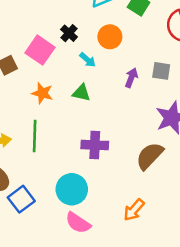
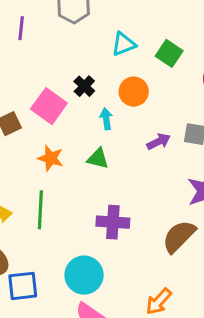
cyan arrow: (88, 60) -> (106, 119), turned -140
purple arrow: (131, 78) -> (159, 142), turned 42
blue square: (21, 199) -> (23, 286), turned 30

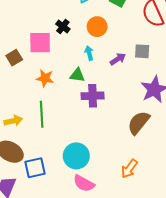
pink square: (49, 106) -> (40, 43), turned -30
cyan arrow: (106, 119) -> (89, 53), moved
purple cross: (113, 222) -> (93, 96), moved

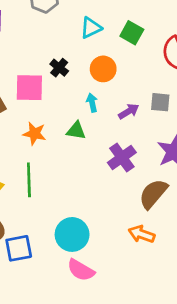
purple cross: (93, 96) -> (122, 158), moved, turned -35
orange arrow: (129, 169) -> (142, 234), moved, turned 72

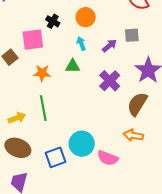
blue square: (19, 248) -> (56, 157), moved
pink semicircle: (81, 270) -> (108, 158), moved

